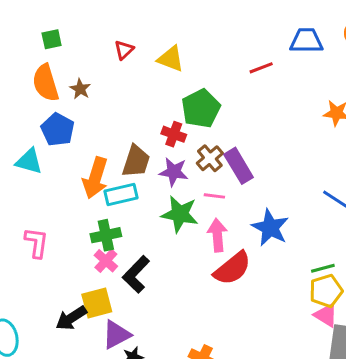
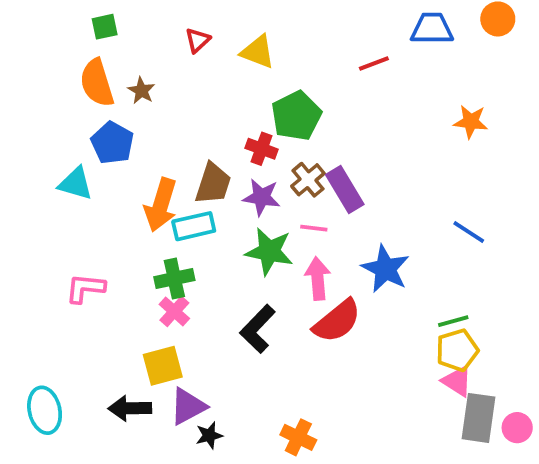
pink L-shape: (37, 243) -> (85, 288), turned -92
black L-shape: (136, 274) -> (258, 329), moved
black arrow: (71, 318) -> (130, 408), moved, turned 32

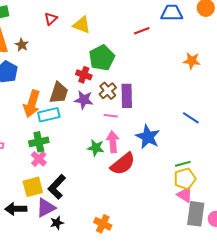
purple rectangle: (345, 189) -> (127, 96), turned 30
green star: (269, 251) -> (96, 148), moved, size x0.7
black L-shape: (258, 329) -> (57, 187), moved

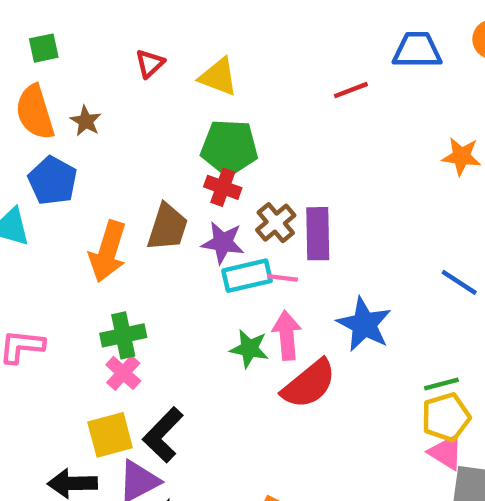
green pentagon: (102, 58) -> (229, 148), moved, turned 30
cyan rectangle: (49, 115) -> (247, 276), moved

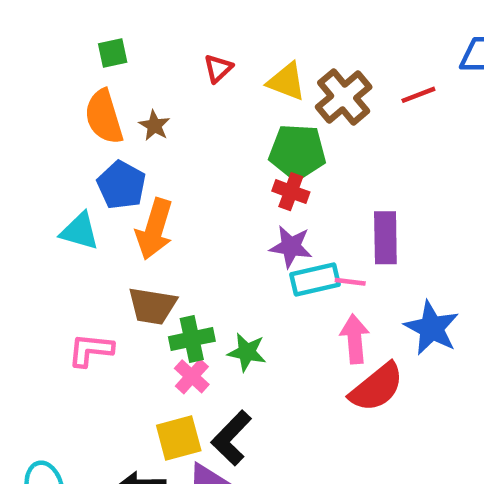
brown cross: (276, 223) -> (344, 97), moved, size x1.4
brown trapezoid: (167, 227) -> (152, 306), moved, turned 81
orange arrow: (108, 251) -> (154, 229), moved
green star: (249, 349) -> (247, 352), moved

